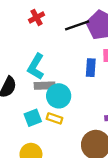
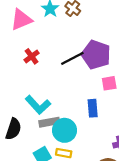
cyan L-shape: (36, 67) -> (38, 105), turned -65
blue rectangle: (91, 68) -> (93, 108), moved

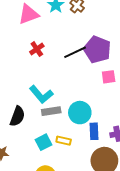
blue rectangle: (93, 108) -> (94, 131), moved
cyan circle: (65, 130) -> (80, 113), moved

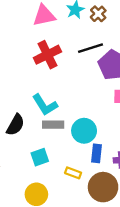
red cross: (37, 49) -> (47, 55), size x1.6
black line: (75, 52) -> (91, 48), moved
yellow rectangle: (64, 141) -> (73, 173), moved

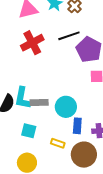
cyan L-shape: (45, 105) -> (22, 98), moved, turned 45
cyan square: (40, 157) -> (29, 131), turned 35

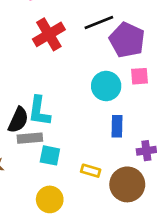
gray rectangle: (39, 103) -> (30, 138), moved
cyan circle: (66, 107) -> (106, 86), moved
blue rectangle: (77, 126) -> (117, 126), moved

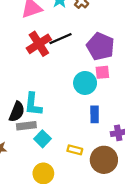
black line: (99, 22) -> (61, 39), moved
pink square: (139, 76) -> (102, 72), moved
cyan square: (50, 155) -> (43, 139), turned 35

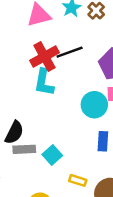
cyan L-shape: (33, 104) -> (44, 83), moved
cyan square: (43, 139) -> (52, 155), moved

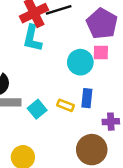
yellow rectangle: (78, 180) -> (65, 105), moved

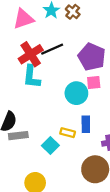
cyan square: (37, 109) -> (50, 145), moved

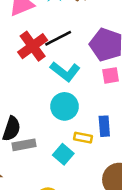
cyan L-shape: (32, 77) -> (65, 71), moved, turned -55
cyan circle: (76, 93) -> (64, 106), moved

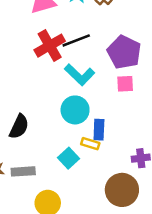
blue rectangle: (104, 126) -> (99, 130), moved
gray rectangle: (24, 145) -> (23, 171), moved

